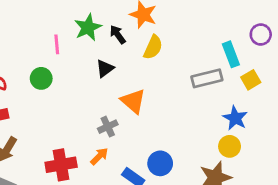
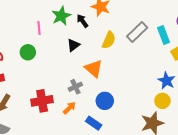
yellow semicircle: (153, 47) -> (109, 40), moved
gray rectangle: (207, 78) -> (137, 32), moved, turned -30
blue circle: (160, 163) -> (105, 101), moved
red cross: (61, 165) -> (42, 101), moved

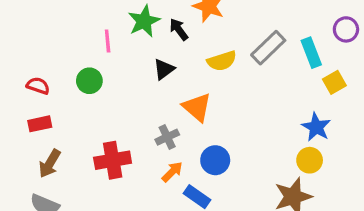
yellow semicircle: (109, 40) -> (222, 61), turned 48
orange arrow: (69, 108) -> (172, 172), moved

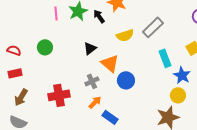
pink line: (108, 41) -> (56, 13), moved
cyan rectangle: (311, 53) -> (165, 58), moved
black triangle: (164, 69) -> (90, 48), moved
blue circle: (215, 160) -> (126, 80), moved

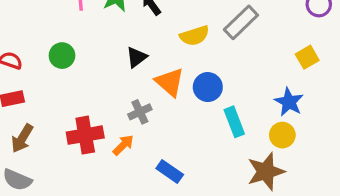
cyan rectangle: (165, 58) -> (234, 122), moved
blue circle: (126, 80) -> (208, 87), moved
orange arrow: (95, 102) -> (123, 145), moved

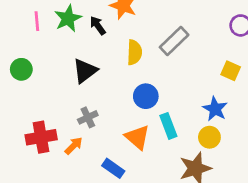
yellow semicircle: (195, 36) -> (134, 52), turned -70
black triangle: (137, 57) -> (85, 71), size x1.4
yellow square: (307, 57) -> (231, 71), turned -36
orange triangle: (170, 82) -> (137, 137), moved

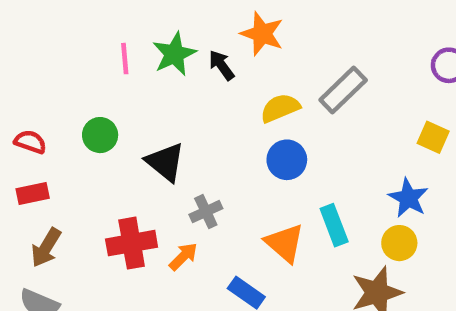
yellow semicircle: (134, 52) -> (280, 108), turned -115
black triangle: (85, 71) -> (165, 162), moved, turned -44
blue circle: (146, 96) -> (287, 160), moved

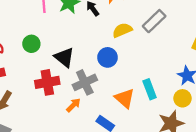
blue circle: (287, 160) -> (108, 57), moved
gray cross: (206, 212) -> (85, 82), size x1.5
red cross: (132, 243) -> (47, 82), moved

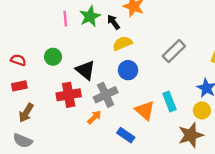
gray rectangle: (154, 21) -> (174, 51), moved
yellow semicircle: (122, 30) -> (122, 43), moved

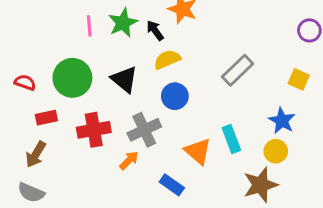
green circle: (53, 57) -> (72, 78), size x1.6
black triangle: (85, 70) -> (124, 79), moved
red rectangle: (19, 86) -> (46, 118), moved

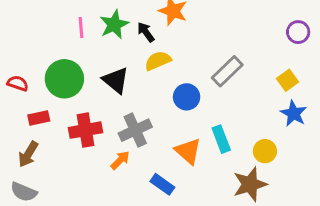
yellow square: (299, 79) -> (288, 80), turned 30
blue circle: (175, 96) -> (187, 97), moved
blue star: (282, 121) -> (294, 113), moved

